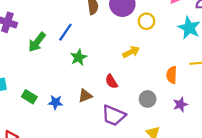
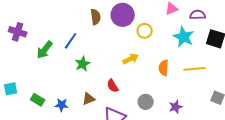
orange semicircle: (172, 75) -> (164, 68), moved

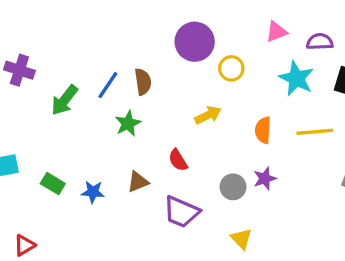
brown semicircle: (96, 17) -> (143, 82), moved
purple star: (176, 107) -> (265, 179), moved

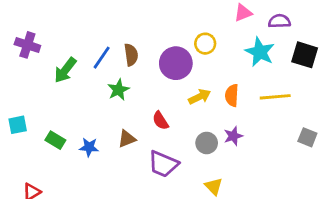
purple circle: (195, 42) -> (176, 63), moved
yellow arrow: (208, 115) -> (200, 97), moved

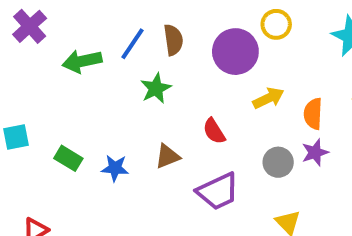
purple cross: (27, 45) -> (30, 26), turned 30
green arrow: (65, 70) -> (82, 61), turned 40
orange semicircle: (232, 95) -> (313, 114), moved
purple trapezoid: (163, 164) -> (218, 191), turned -48

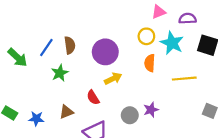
yellow circle: (276, 24) -> (146, 36), moved
green arrow: (82, 61) -> (17, 57), turned -125
yellow arrow: (268, 98) -> (113, 79), moved
orange semicircle: (313, 114) -> (150, 63), moved

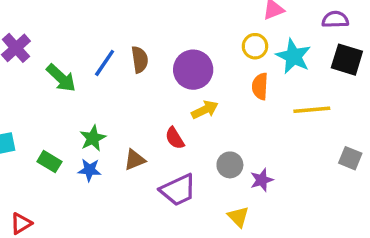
purple semicircle: (188, 19) -> (335, 19), moved
green star: (60, 73) -> (93, 138), moved
purple star: (151, 110) -> (262, 180), moved

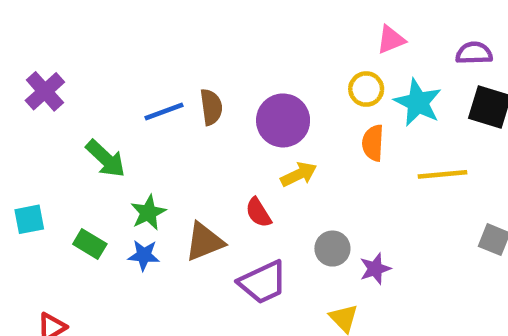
blue line: (105, 63) -> (164, 111), turned 36
green arrow: (61, 78) -> (106, 159), moved
brown triangle: (135, 160) -> (204, 242), size x1.4

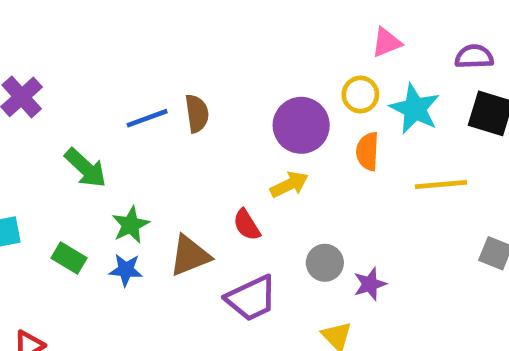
purple circle: (283, 120) -> (301, 125), moved

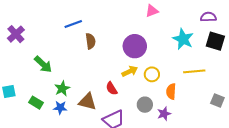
pink triangle: (386, 42) -> (152, 11), moved
yellow circle: (360, 95) -> (152, 74), moved
blue line: (147, 118) -> (73, 24), moved
orange semicircle: (367, 151) -> (171, 92), moved
brown triangle: (190, 256) -> (87, 102), turned 36

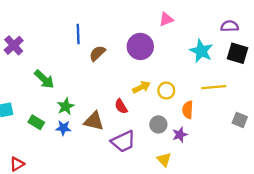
blue line: (73, 24) -> (78, 34), turned -72
brown semicircle: (90, 41) -> (97, 53), turned -126
purple circle: (135, 46) -> (140, 46), moved

